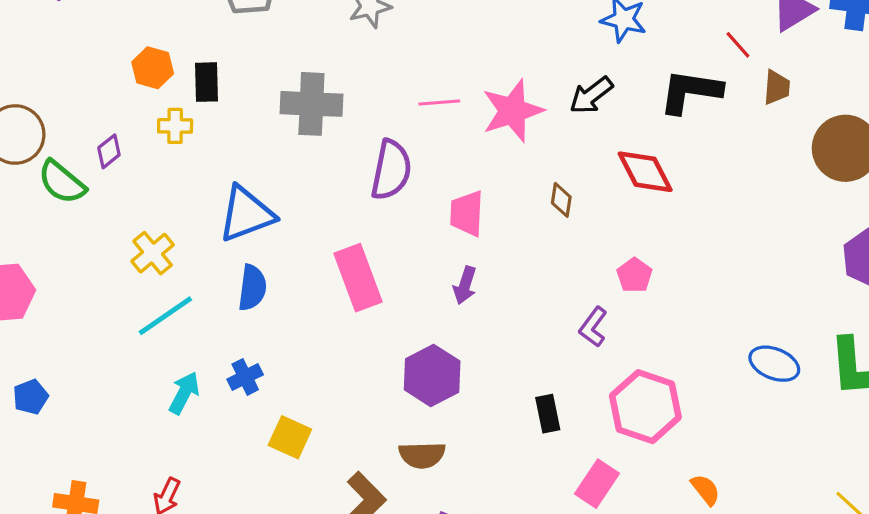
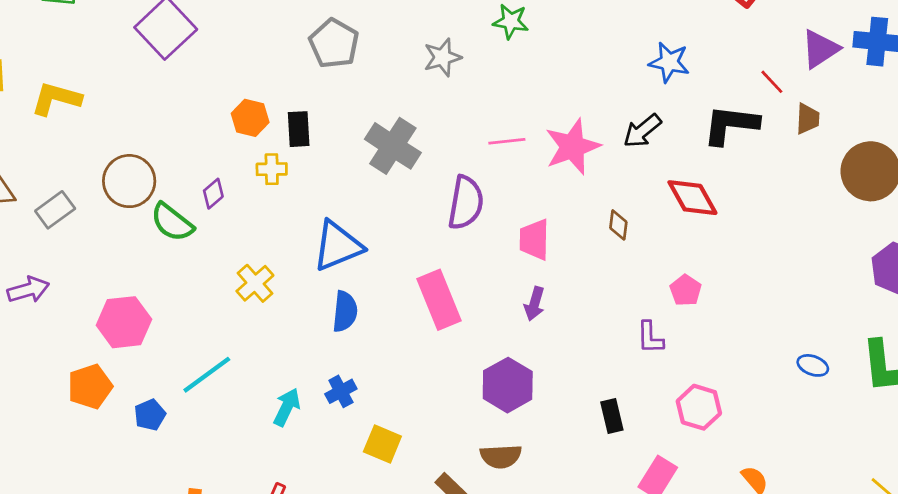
gray cross: (311, 104) -> (393, 146), turned 32
cyan line: (165, 316) -> (207, 375), moved
purple L-shape: (593, 327) -> (650, 337), turned -36
blue ellipse: (774, 364) -> (813, 365), size x0.7
pink hexagon: (645, 407) -> (699, 407), size x0.7

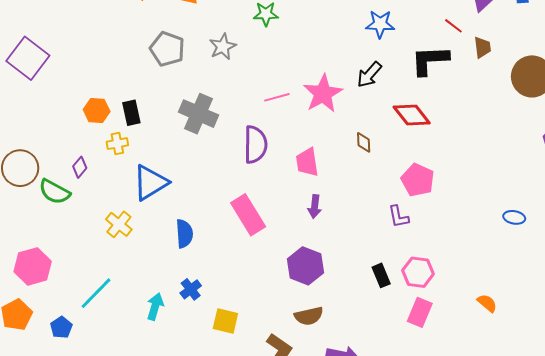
gray pentagon: (334, 43) -> (167, 49), moved
blue triangle: (338, 246) -> (150, 183), moved
pink pentagon: (686, 290) -> (418, 180), size x1.5
pink hexagon: (699, 407) -> (418, 272), moved

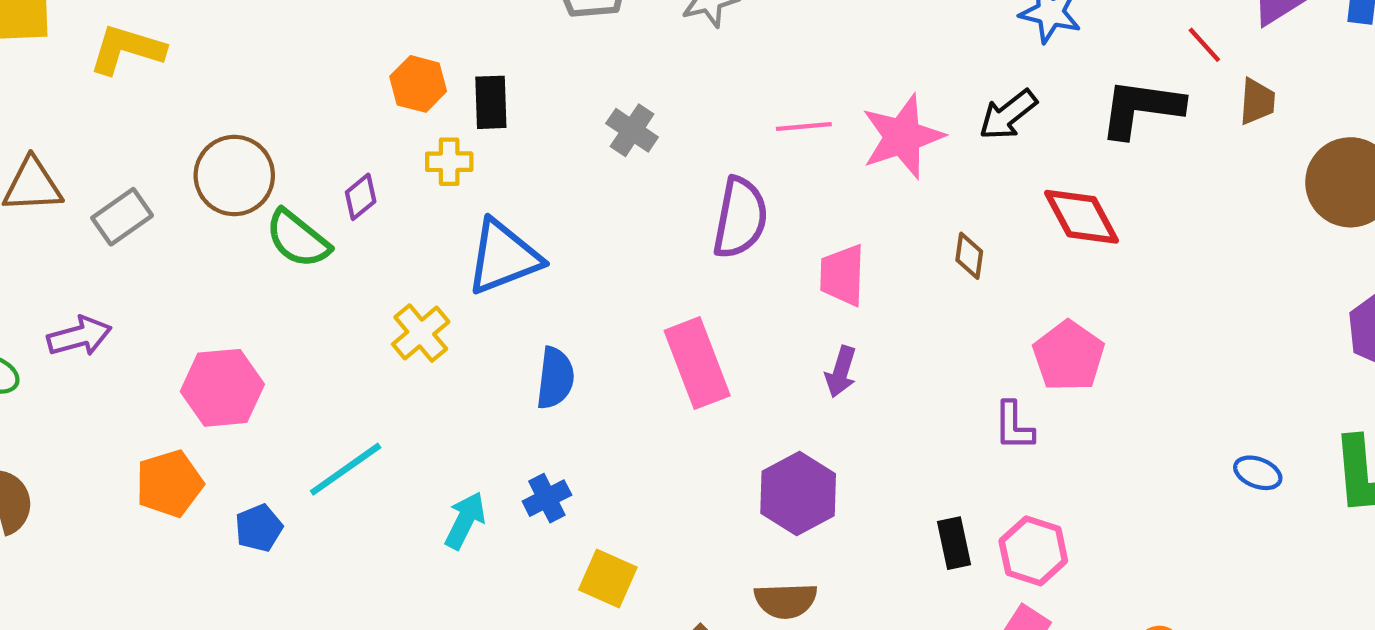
gray cross: (199, 114) -> (632, 130), size x0.6

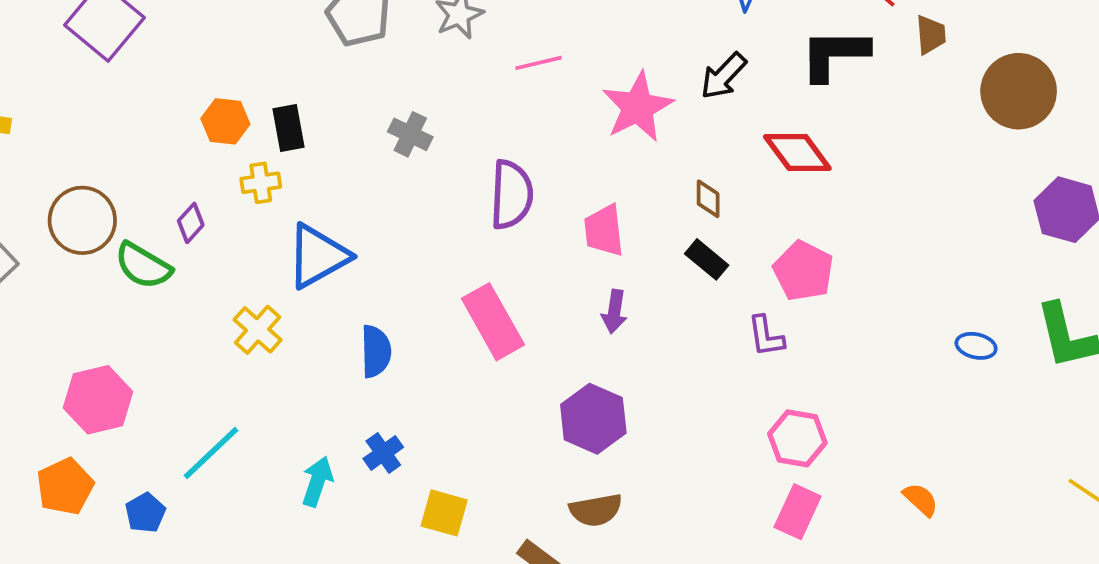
pink line: (804, 127) -> (539, 63), moved
black rectangle: (954, 543) -> (707, 259), moved, turned -30

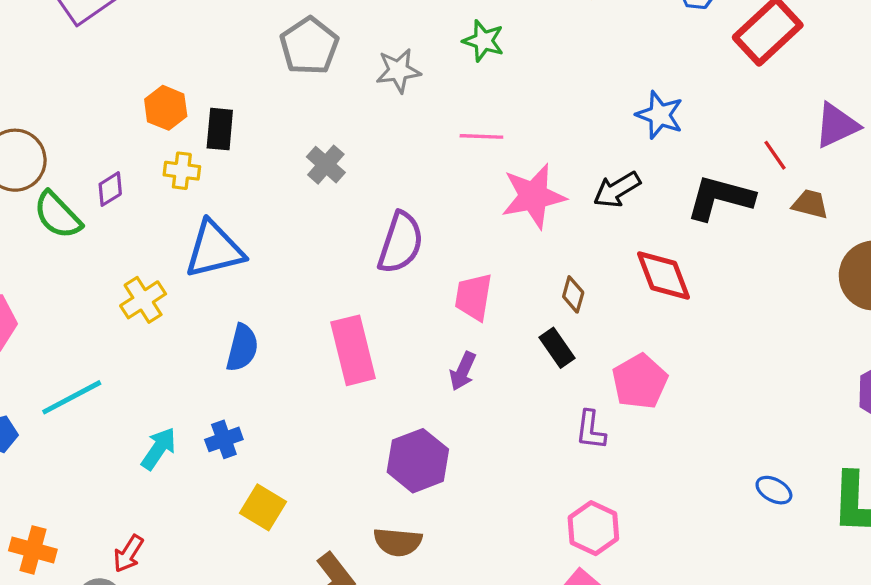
brown trapezoid: (931, 35) -> (810, 204), turned -87
pink line: (539, 63) -> (481, 136), moved

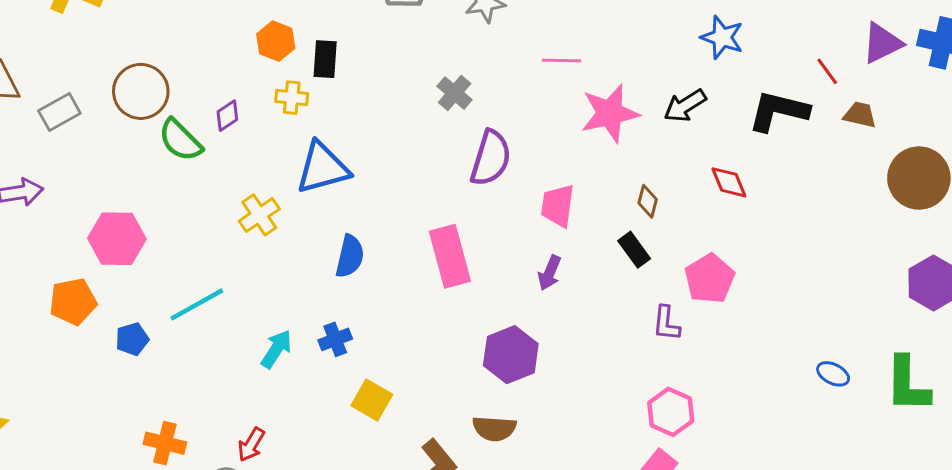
gray cross: (326, 165) -> (455, 93), moved
red diamond: (663, 275) -> (729, 182), size x0.7

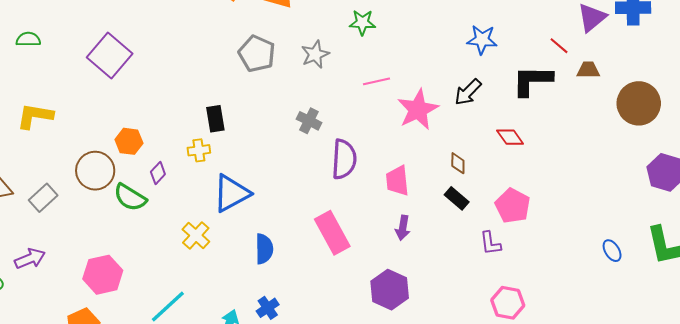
orange hexagon: (276, 41) -> (129, 141), moved
blue ellipse: (833, 374) -> (612, 251), turned 45

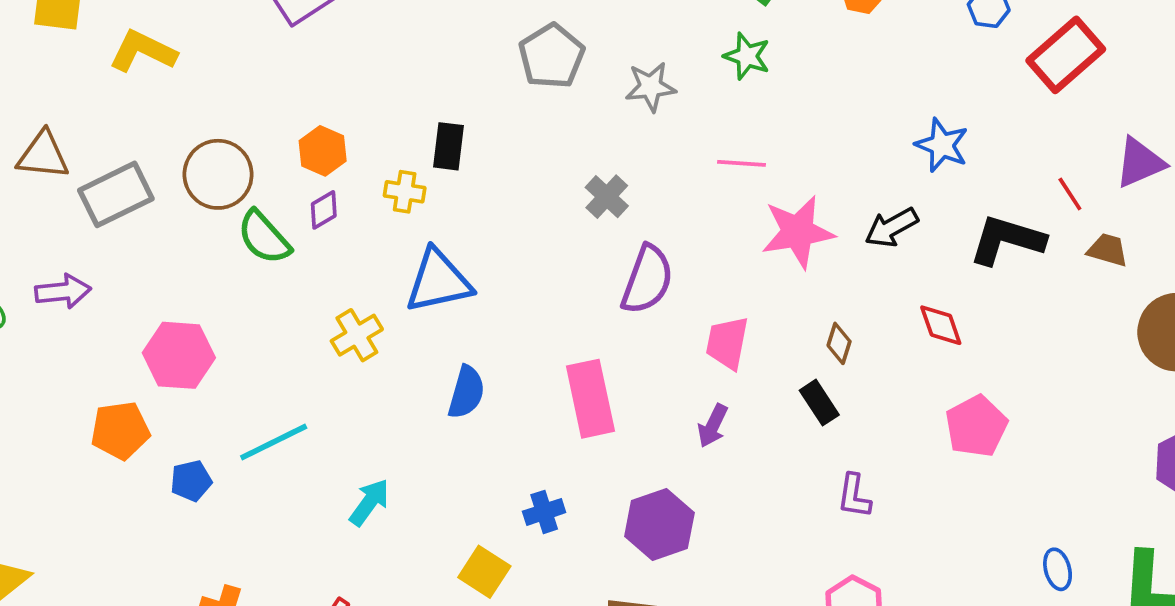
orange hexagon: (129, 141) -> (323, 151), moved
gray rectangle: (43, 198) -> (116, 194), size x1.4
pink pentagon: (513, 206) -> (976, 426), moved
blue cross: (268, 308) -> (544, 512), moved

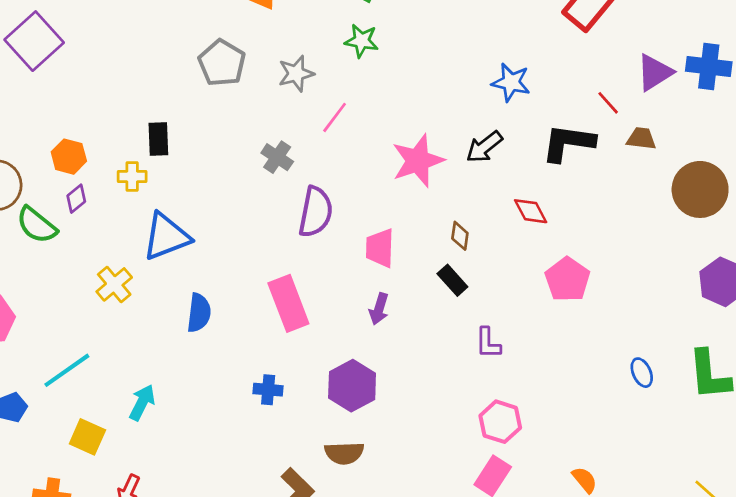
pink line: (741, 163) -> (335, 117), moved, turned -48
blue cross: (544, 512) -> (268, 390), turned 32
yellow square: (484, 572) -> (87, 437), moved

